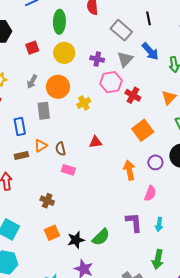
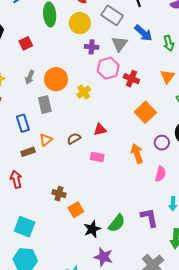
yellow circle: (64, 53) -> (80, 23), moved
brown semicircle: (61, 149) -> (74, 139), moved, turned 80
pink rectangle: (68, 170) -> (97, 157), moved
purple L-shape: (134, 222) -> (149, 217), moved
orange square: (52, 233) -> (76, 210), moved

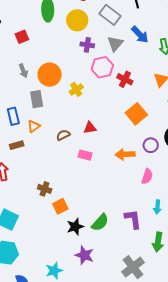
gray arrow: (30, 77) -> (23, 71), turned -48
orange triangle: (46, 140) -> (34, 126), moved
orange arrow: (137, 153) -> (125, 154), turned -78

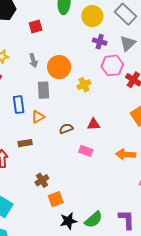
brown rectangle: (17, 145) -> (25, 143), moved
brown cross: (45, 189) -> (42, 180), turned 32

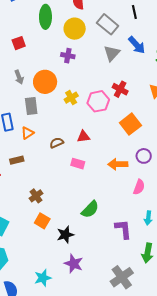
purple cross: (100, 42) -> (68, 56), moved
pink hexagon: (112, 65) -> (98, 101), moved
orange square: (56, 199) -> (42, 221), moved, turned -35
green semicircle: (94, 220) -> (90, 209), moved

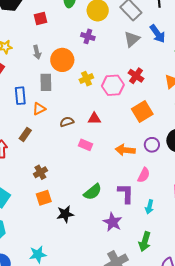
brown rectangle: (17, 160) -> (25, 134), turned -48
orange square: (42, 221) -> (44, 198), turned 35
purple L-shape: (123, 229) -> (126, 193), moved
purple star: (74, 264) -> (113, 222), moved

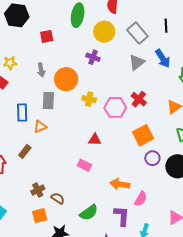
yellow cross: (86, 79) -> (89, 99), turned 32
brown semicircle: (67, 122) -> (58, 198), moved, turned 48
purple circle: (152, 145) -> (152, 158), moved
orange arrow: (125, 150) -> (120, 184), moved

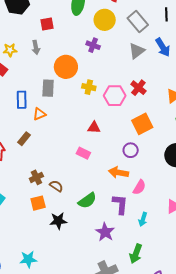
gray arrow: (41, 70) -> (36, 47), moved
purple circle: (152, 158) -> (131, 150), moved

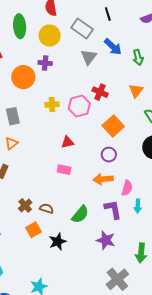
orange circle: (66, 67) -> (23, 77), moved
cyan arrow: (143, 219) -> (138, 206), moved

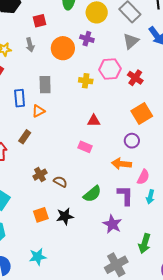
pink hexagon: (79, 106) -> (110, 69), moved
orange square: (33, 230) -> (41, 215), moved

